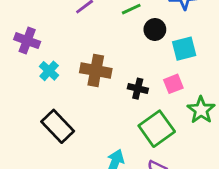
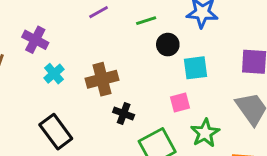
brown cross: (96, 71) -> (102, 79), turned -32
black cross: (138, 89) -> (124, 113), moved

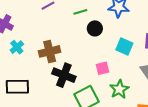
cyan square: (195, 68) -> (124, 46), moved, turned 30
black cross: (124, 113) -> (64, 75), size x1.6
black rectangle: (56, 132) -> (17, 87), turned -55

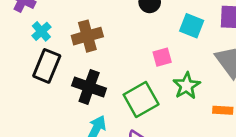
black cross: (64, 75) -> (89, 87), moved
black rectangle: (17, 87) -> (47, 66), moved, turned -65

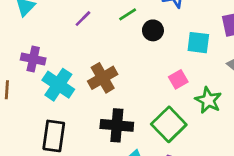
cyan cross: (41, 31) -> (58, 85), size x1.6
black rectangle: (47, 66) -> (54, 136), moved

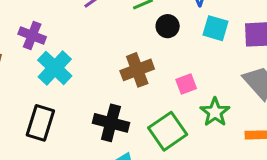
cyan square: (198, 43) -> (215, 28), moved
brown cross: (103, 78) -> (137, 70), moved

